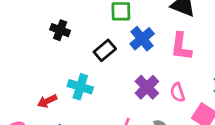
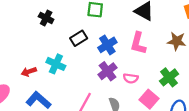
blue cross: (142, 39) -> (107, 45), moved
pink semicircle: (177, 92) -> (131, 78), turned -72

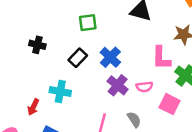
pink L-shape: (138, 43) -> (161, 58), moved
red arrow: (29, 72) -> (33, 107), turned -32

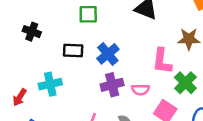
black rectangle: (78, 58) -> (73, 50), turned 42
purple cross: (118, 85) -> (112, 85), turned 30
cyan cross: (60, 91) -> (50, 84), turned -30

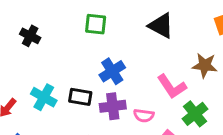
black rectangle: (73, 50) -> (80, 97), moved
pink L-shape: (162, 61) -> (172, 87), turned -48
cyan cross: (50, 84) -> (44, 97), turned 35

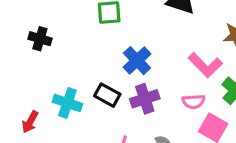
black rectangle: (80, 97) -> (107, 95), turned 30
pink semicircle: (144, 116) -> (193, 102), moved

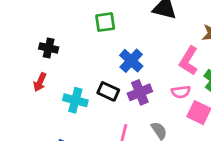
pink L-shape: (205, 65) -> (189, 61), turned 80
red arrow: (30, 122) -> (40, 82), moved

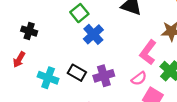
green square: (105, 22) -> (79, 13), turned -36
blue cross: (131, 61) -> (93, 34), moved
pink semicircle: (181, 92) -> (139, 78), turned -35

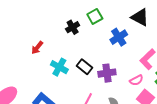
black cross: (29, 31) -> (73, 27), moved, turned 32
blue cross: (93, 34) -> (119, 37), moved

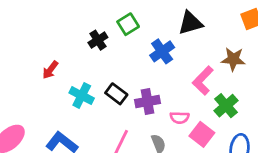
black triangle: (140, 17) -> (190, 23), turned -42
pink semicircle: (136, 80) -> (180, 118), moved, turned 32

